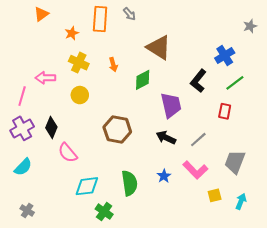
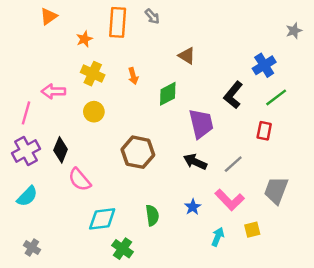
brown triangle: (159, 47) -> (187, 56), size x0.6
green semicircle: (129, 183) -> (152, 215), size x0.7
cyan arrow: (241, 201) -> (218, 237), moved

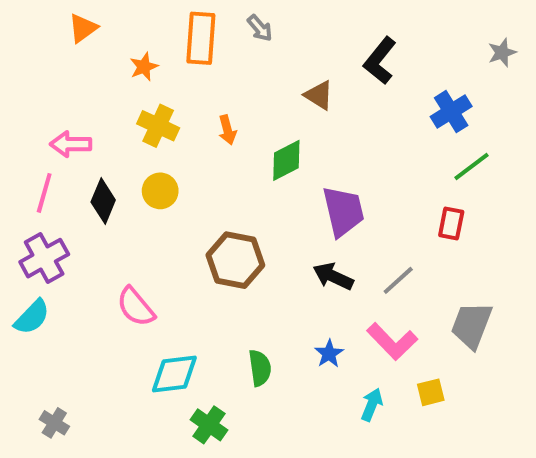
pink arrow: (53, 91) -> (71, 144), moved
black L-shape: (233, 95) -> (380, 61), moved
black diamond: (61, 150) -> (103, 201), moved
cyan semicircle: (27, 196) -> (32, 317), moved

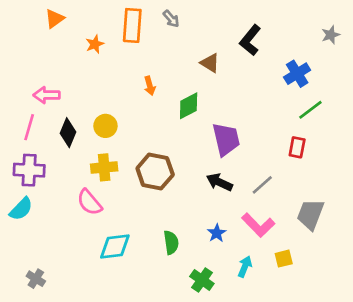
yellow cross: (158, 126) -> (104, 167), moved, turned -30
purple cross: (44, 258) -> (29, 170), turned 32
green cross: (209, 425) -> (202, 280), moved

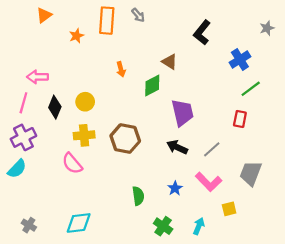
brown triangle: (210, 63) -> (170, 62), moved
purple cross: (29, 170) -> (23, 137), turned -30
cyan diamond: (115, 246) -> (79, 223), moved
cyan arrow: (245, 267) -> (199, 226), moved

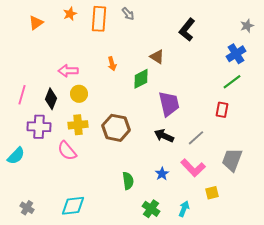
orange triangle: (44, 15) -> (36, 23), moved
orange star: (76, 36) -> (70, 14), moved
blue cross: (240, 60) -> (236, 54), moved
pink arrow: (38, 77) -> (68, 71), moved
purple cross: (23, 137) -> (39, 127), moved, turned 30

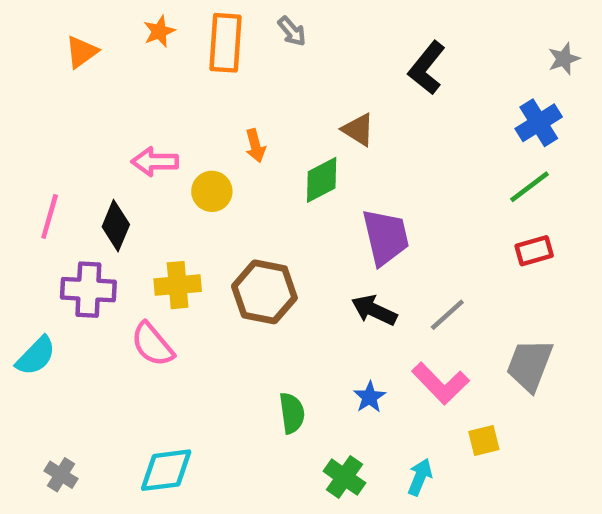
yellow circle: (79, 94) -> (212, 191), moved
red rectangle: (222, 110) -> (534, 251), moved, turned 63

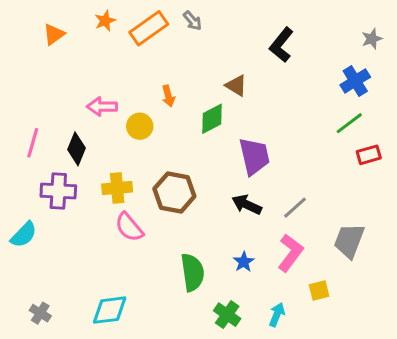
orange rectangle: (226, 43) -> (149, 28), turned 51
red rectangle: (534, 251) -> (369, 155), moved
pink semicircle: (152, 344) -> (129, 227), moved
pink L-shape: (440, 383) -> (290, 253), turned -99
green semicircle: (292, 413) -> (192, 272), size x1.4

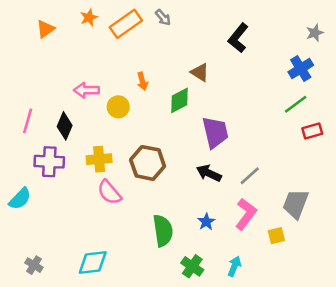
yellow square: (319, 290) -> (276, 236), moved

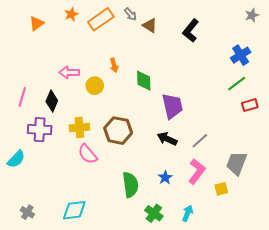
gray star: (315, 33) -> (252, 15), moved
brown triangle: (200, 72) -> (150, 25), moved
green diamond: (179, 100) -> (144, 81), turned -65

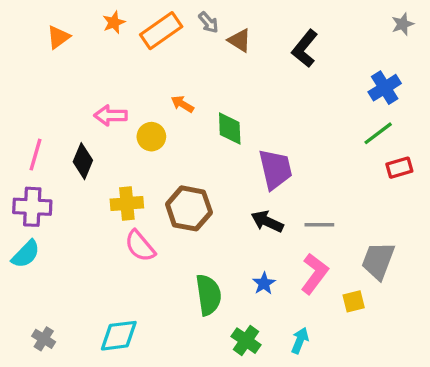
orange arrow: (114, 65) -> (182, 104), turned 136
purple cross: (40, 130) -> (32, 207), moved
gray line: (200, 141) -> (319, 225), turned 42

